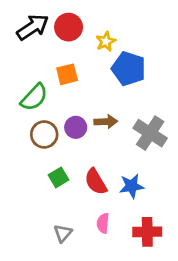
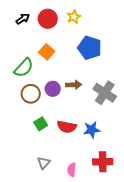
black arrow: (33, 27) -> (23, 19), size x0.6
yellow star: (106, 41) -> (74, 17), moved
orange square: (67, 74) -> (47, 52), turned -35
red semicircle: (96, 182) -> (67, 127), turned -48
pink semicircle: (103, 223) -> (72, 170), moved

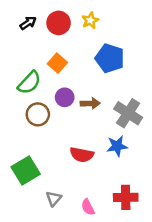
purple circle: (53, 89) -> (65, 97), moved
green square: (41, 124) -> (26, 171), moved, size x1.6
blue star: (92, 130) -> (117, 146), moved
pink semicircle: (72, 170) -> (88, 207), turned -32

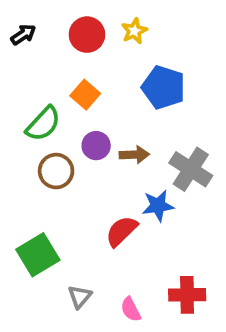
black arrow: (28, 23) -> (23, 35), moved
blue star: (117, 146) -> (158, 206), moved
red semicircle: (82, 155) -> (122, 231), turned 125

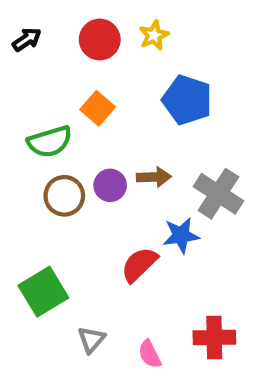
green semicircle: (43, 124) -> (50, 142), turned 30
purple circle: (96, 146) -> (110, 185), moved

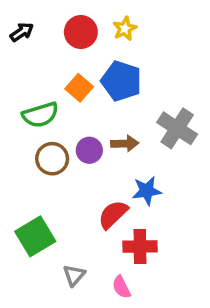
blue pentagon: (187, 100) -> (121, 81), moved
gray cross: (218, 194) -> (177, 128), moved
red cross: (214, 337) -> (140, 247), moved

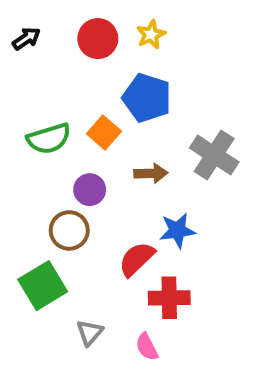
orange square: (79, 88) -> (104, 132), moved
purple circle: (89, 150) -> (90, 190), moved
brown circle: (52, 159) -> (69, 230), moved

